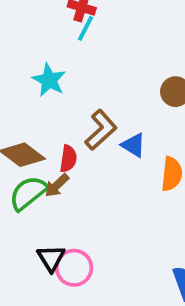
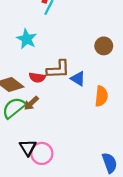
brown L-shape: (101, 130) -> (58, 69), turned 40
red semicircle: (68, 159) -> (37, 77), moved, turned 91

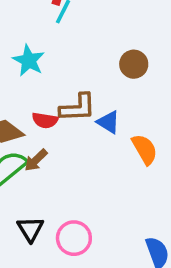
brown circle: (104, 46) -> (134, 64), moved
orange semicircle: (101, 96) -> (145, 149), turned -36
pink circle: (42, 153) -> (74, 238), moved

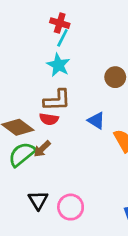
cyan star: (29, 61) -> (58, 65), moved
brown L-shape: (78, 108) -> (57, 100), moved

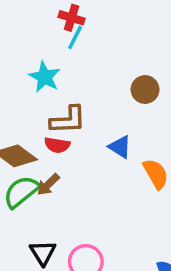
cyan star: (58, 65) -> (45, 77), moved

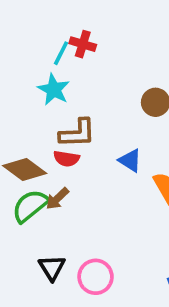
red cross: (71, 18) -> (83, 44), moved
cyan line: (75, 37) -> (61, 53), moved

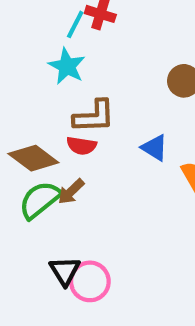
pink circle: (96, 277) -> (90, 281), moved

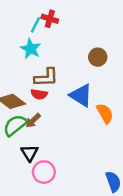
blue triangle: (155, 148) -> (81, 95), size x1.5
black triangle: (65, 271) -> (29, 153), moved

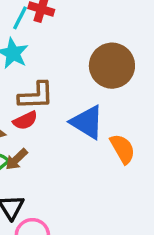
brown circle: (98, 57) -> (112, 66), size x1.6
red semicircle: (39, 94) -> (25, 120), turned -35

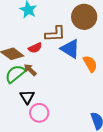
brown L-shape: (36, 96) -> (55, 34), moved
brown arrow: (16, 159) -> (30, 70), turned 88

